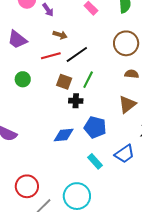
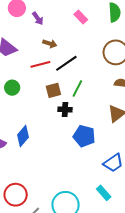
brown square: (64, 82) -> (53, 90), turned -35
blue diamond: (64, 135) -> (23, 136), moved, turned -45
cyan rectangle: (95, 161) -> (104, 193), moved

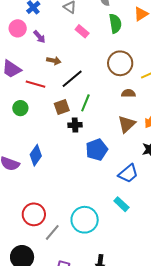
red line: (40, 64) -> (35, 84), moved, turned 36
blue pentagon: (84, 136) -> (97, 150), turned -30

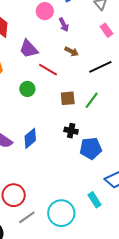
black line: (72, 79) -> (100, 67), moved
black cross: (75, 125) -> (71, 131), moved
cyan rectangle: (121, 204) -> (94, 200), moved

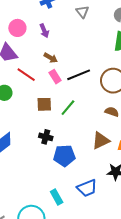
pink circle: (45, 11) -> (17, 28), moved
pink rectangle: (106, 30) -> (55, 77), moved
cyan rectangle: (94, 200) -> (57, 197), moved

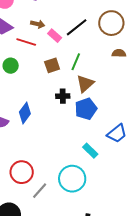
brown arrow: (51, 58) -> (38, 24), moved
brown triangle: (101, 140) -> (85, 84), moved

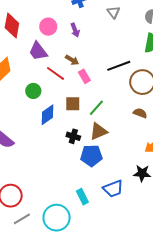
black line: (77, 27) -> (119, 66), moved
blue diamond: (25, 113) -> (48, 115), moved

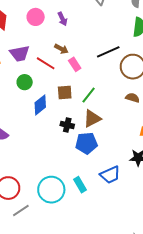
purple trapezoid: (38, 51) -> (20, 53), moved, turned -60
cyan circle: (57, 218) -> (51, 190), moved

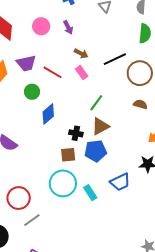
brown arrow: (61, 49) -> (81, 53), moved
brown square: (65, 92) -> (68, 155), moved
cyan circle: (51, 190) -> (63, 183), moved

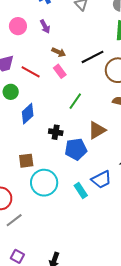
brown triangle: (100, 126) -> (97, 130), moved
brown square: (68, 155) -> (26, 161), moved
cyan rectangle: (90, 193) -> (81, 190), moved

